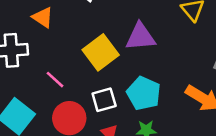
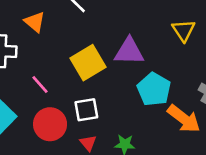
cyan pentagon: (144, 93) -> (154, 89), moved

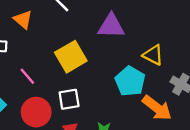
yellow triangle: (184, 30) -> (153, 55), moved, turned -30
purple triangle: (129, 51) -> (111, 26), moved

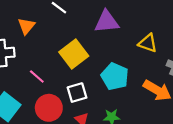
orange triangle: (23, 20) -> (26, 26), turned 36
cyan pentagon: (130, 81) -> (115, 76), moved

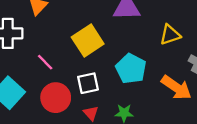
yellow triangle: (148, 43) -> (170, 35), turned -42

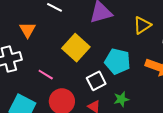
white square: (88, 83) -> (96, 81), moved

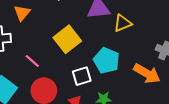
yellow triangle: (142, 25) -> (123, 23), moved

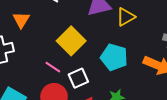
pink line: (32, 61) -> (53, 67), moved
white square: (82, 76) -> (78, 78), moved

